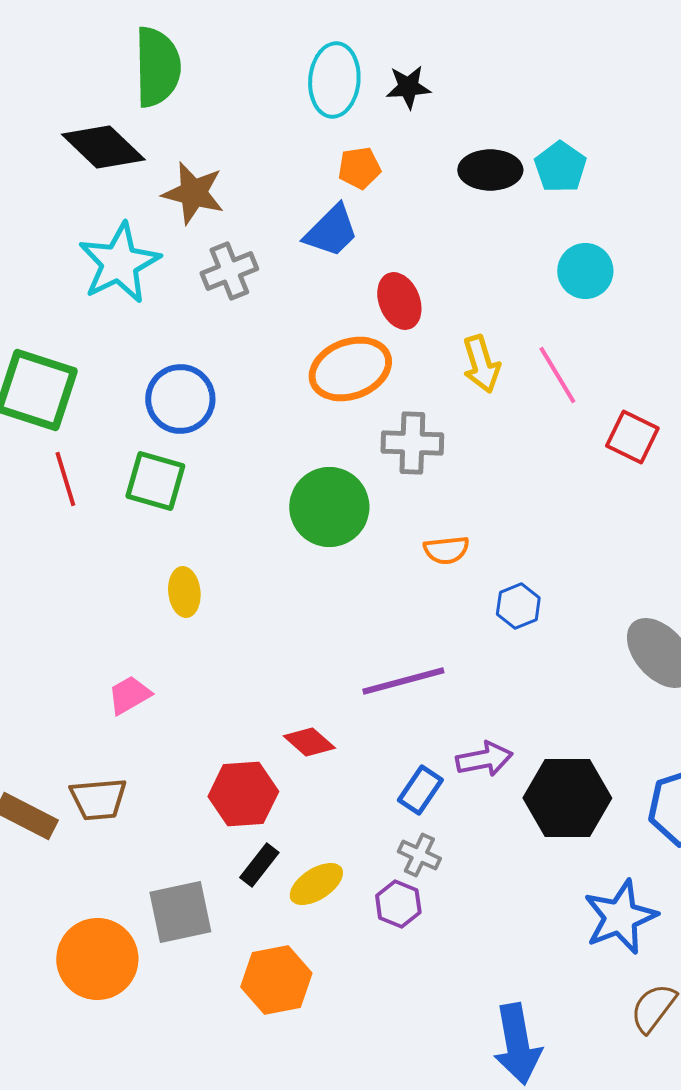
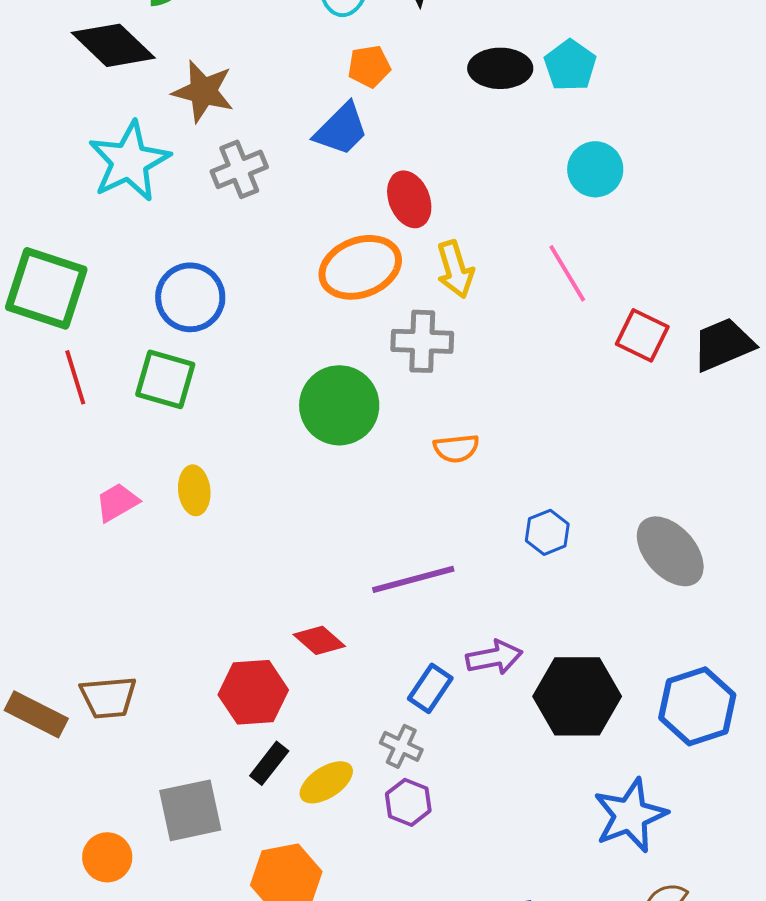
yellow arrow: (481, 364) -> (455, 269), moved
blue hexagon: (518, 606) -> (547, 532), moved
pink trapezoid: (129, 695) -> (117, 502), moved
gray cross: (419, 855) -> (401, 746), moved
orange circle: (97, 959) -> (107, 857), size x0.6

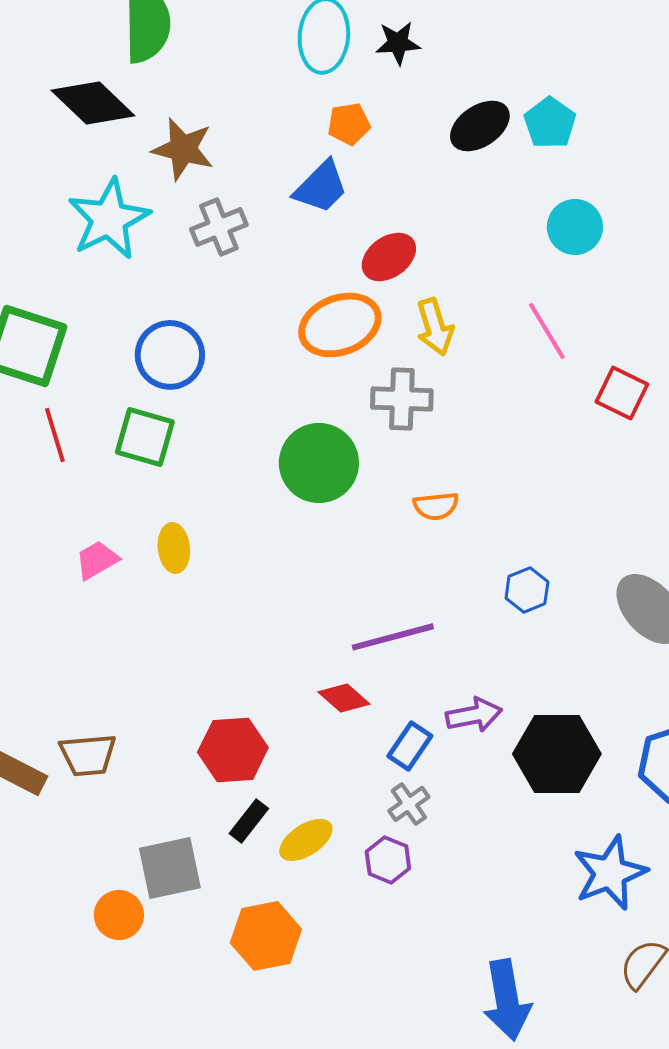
black ellipse: (500, 68) -> (480, 126), turned -34
red ellipse: (409, 199) -> (389, 257), turned 76
red diamond: (319, 640) -> (344, 698), moved
gray cross: (401, 746) -> (409, 804), moved, turned 30
orange circle: (107, 857) -> (119, 915), moved

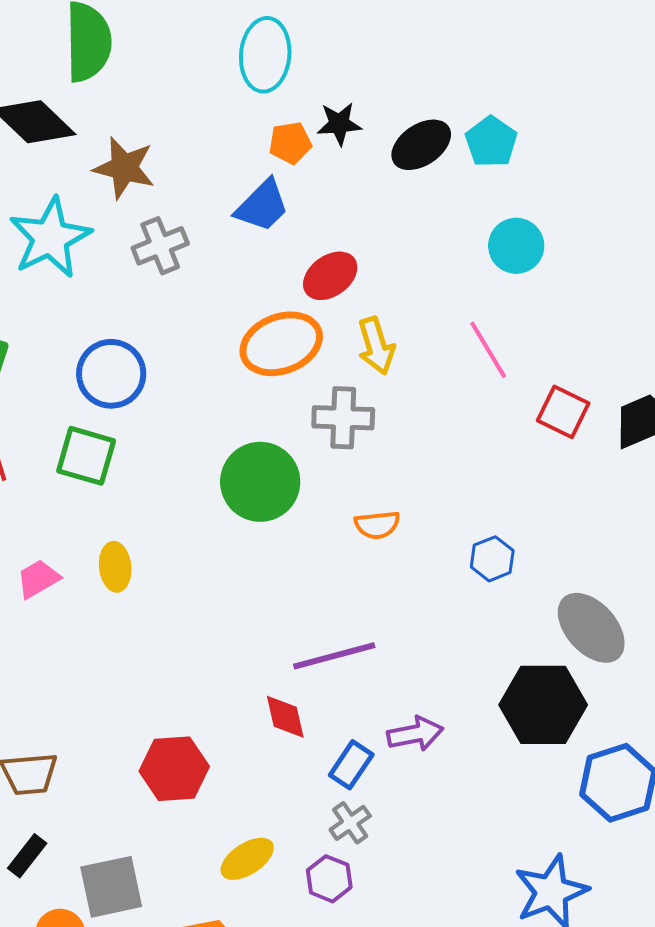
black star: (398, 43) -> (339, 124), moved
blue hexagon: (527, 590) -> (492, 559), moved
red diamond: (344, 698) -> (285, 717), turned 36
black hexagon: (557, 754) -> (543, 705), moved
black rectangle: (249, 821) -> (27, 856), moved

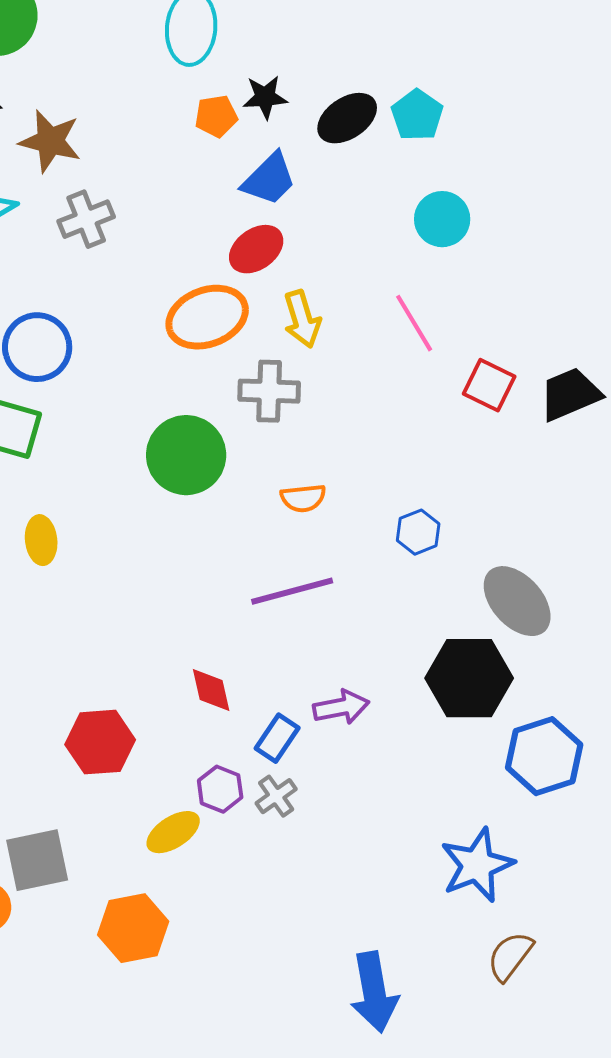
blue trapezoid: (262, 206) -> (269, 179), moved
purple line: (334, 656) -> (292, 591), moved
purple hexagon: (329, 879) -> (220, 789), moved

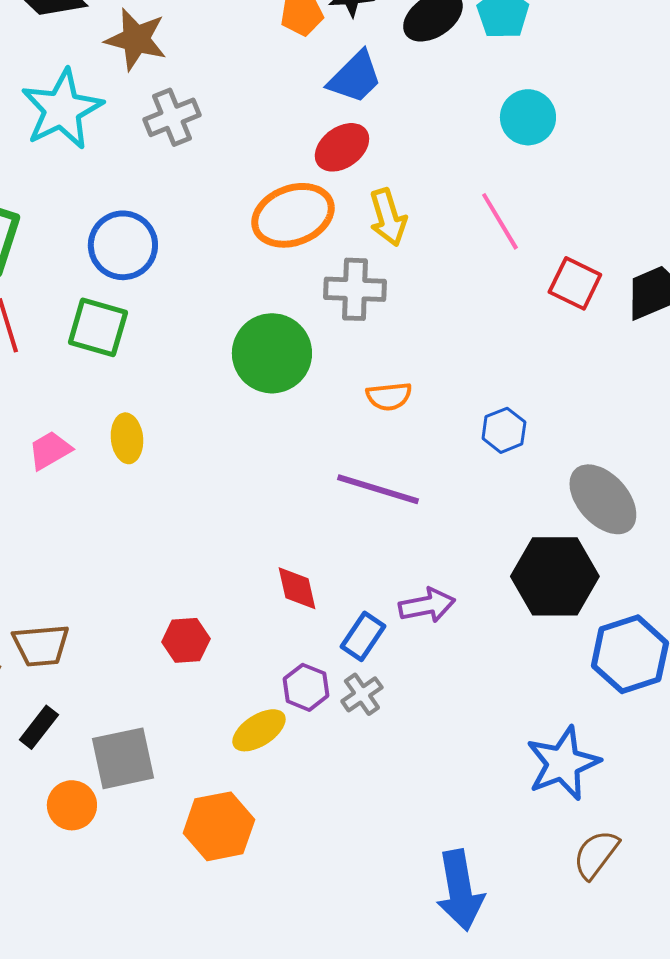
purple line: (292, 591) -> (378, 489), turned 32
red hexagon: (100, 742) -> (186, 640), size x0.7

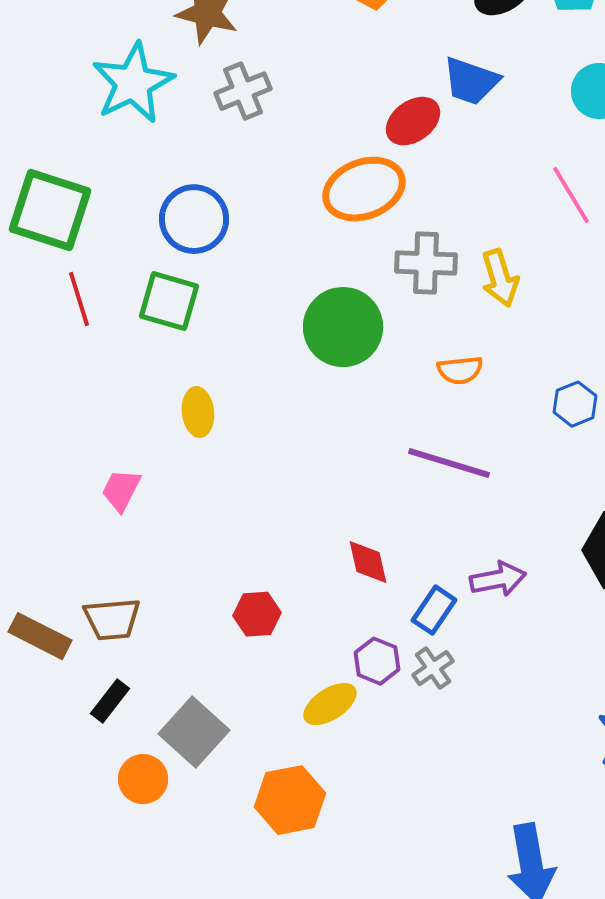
blue trapezoid: (355, 77) -> (471, 81), moved, turned 64
yellow arrow: (388, 217) -> (500, 278), moved
pink trapezoid: (50, 450) -> (121, 490), moved, turned -33
gray square: (123, 758) -> (194, 732), turned -36

